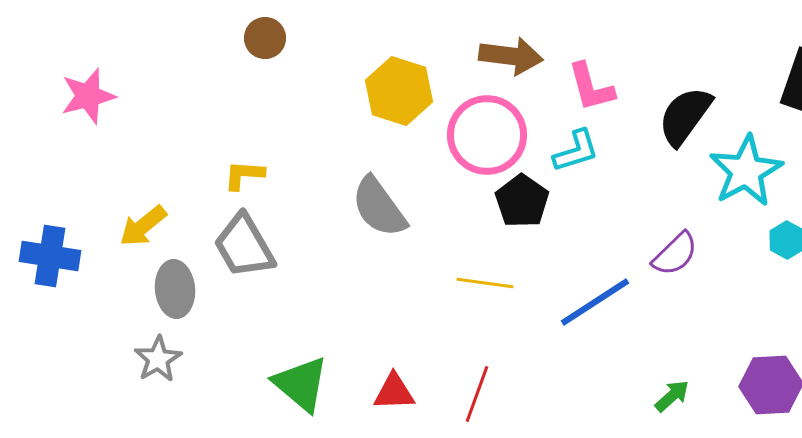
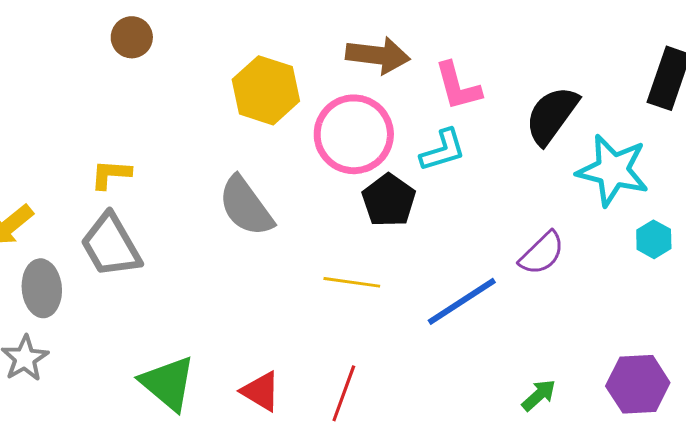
cyan star: (746, 171) -> (613, 170), turned -30
red triangle: (394, 392) -> (261, 391), turned 33

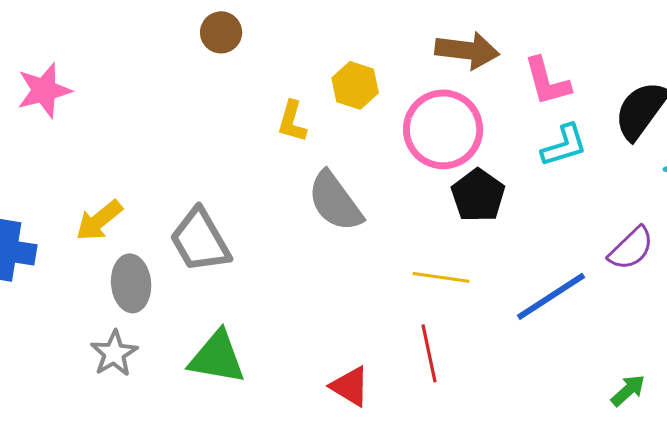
yellow hexagon: (266, 90) -> (355, 85), size x0.7
cyan L-shape: (443, 150) -> (564, 145), moved
yellow L-shape: (111, 174) -> (292, 121), moved, turned -78
green triangle: (168, 383) -> (217, 357), moved, turned -30
red line: (344, 393) -> (429, 353), moved, turned -32

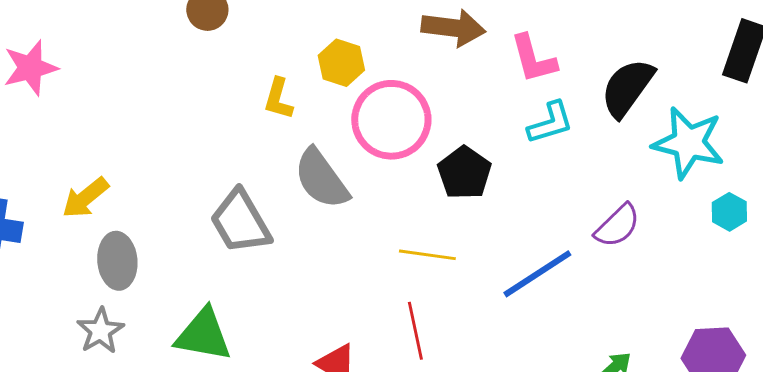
pink circle: (443, 129) -> (391, 120), moved
gray trapezoid: (200, 240) -> (240, 222), moved

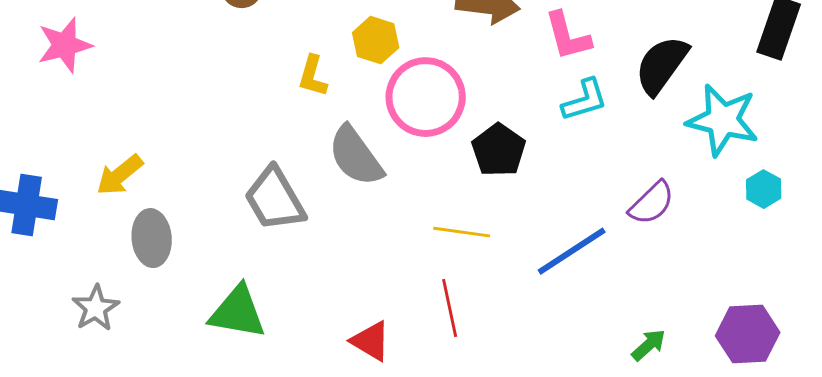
gray star: (100, 331) -> (96, 308), moved

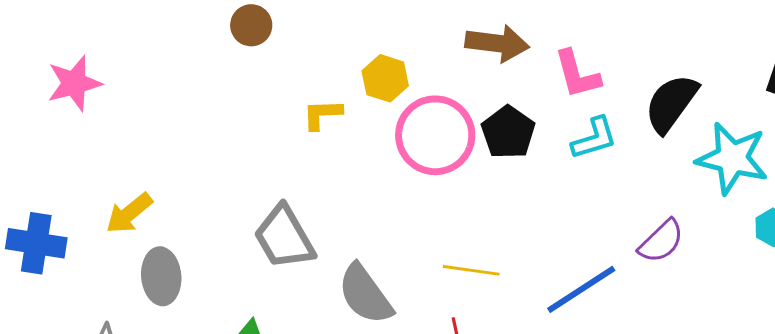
yellow L-shape: (313, 76) -> (322, 114), turned 72
black pentagon: (499, 150) -> (508, 132), moved
gray semicircle: (356, 156) -> (365, 294), moved

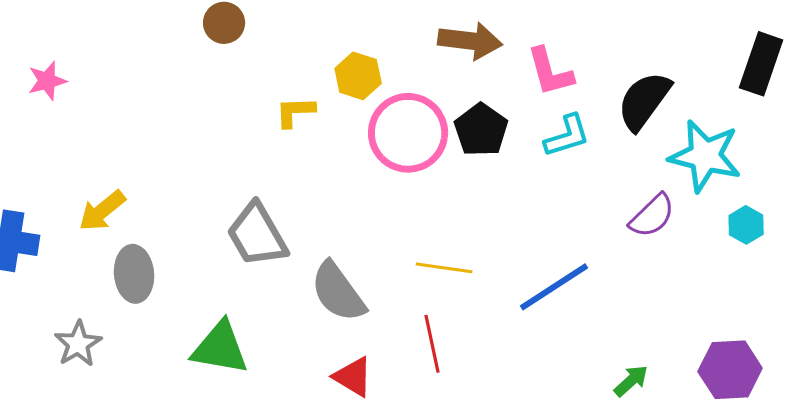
pink star: (74, 83) -> (47, 81), size x0.7
purple semicircle: (661, 241) -> (652, 216), moved

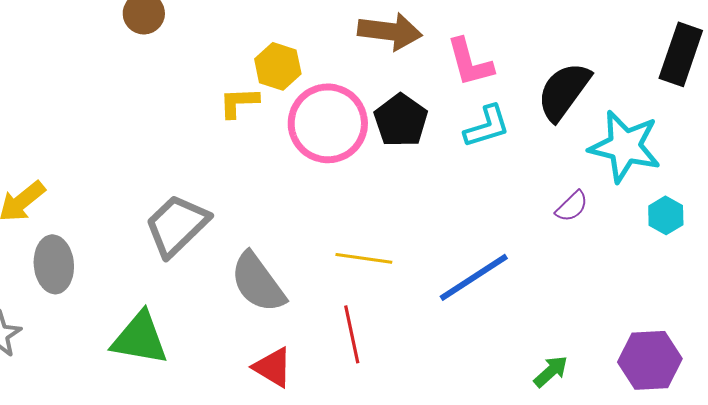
yellow L-shape: (295, 112) -> (239, 102), moved
purple semicircle: (652, 216) -> (572, 206), size x0.7
gray trapezoid: (257, 235) -> (177, 225), turned 76

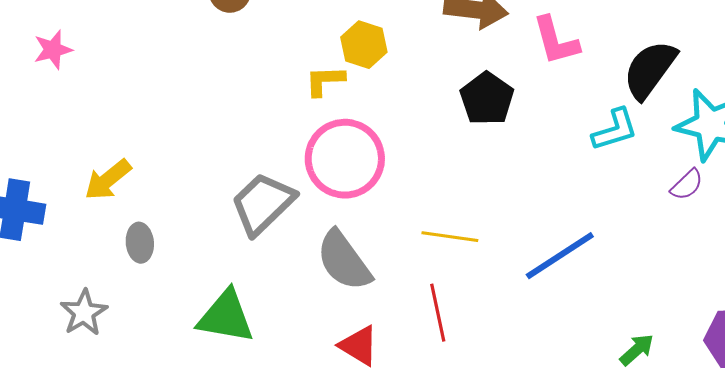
pink circle: (328, 123) -> (345, 159), moved
cyan L-shape: (487, 126) -> (615, 130), moved
purple semicircle: (572, 206) -> (687, 185), moved
gray ellipse: (54, 264) -> (140, 243), size x0.7

